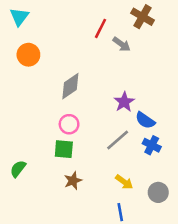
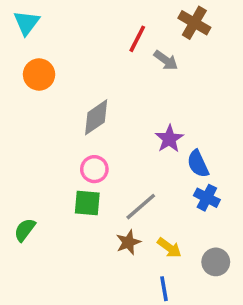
blue semicircle: (145, 120) -> (198, 164), turned 30
gray line: (118, 140) -> (141, 207), moved
brown star: (73, 181) -> (128, 242), moved

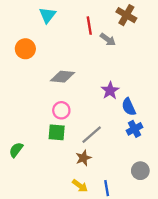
cyan triangle: (27, 23) -> (47, 15), moved
red line: (137, 39) -> (89, 26), turned -36
gray diamond: (96, 117) -> (63, 77), turned 40
blue cross: (207, 198) -> (135, 129), turned 35
yellow arrow: (169, 248) -> (80, 186), moved

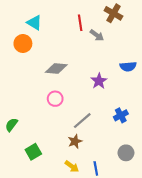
cyan triangle: (47, 15) -> (34, 23), moved, turned -35
blue semicircle: (129, 107) -> (128, 66), moved, turned -70
green square: (57, 132) -> (33, 152), moved, turned -35
green semicircle: (16, 150) -> (11, 125), moved

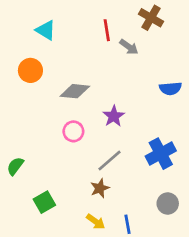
orange circle: (23, 44) -> (30, 70), moved
purple star: (99, 81) -> (114, 116), moved
blue cross: (121, 115) -> (161, 154), size x1.5

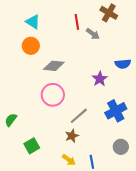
orange circle: (30, 70) -> (31, 46), moved
purple star: (114, 116) -> (100, 79), moved
pink circle: (73, 131) -> (53, 95), size x1.5

